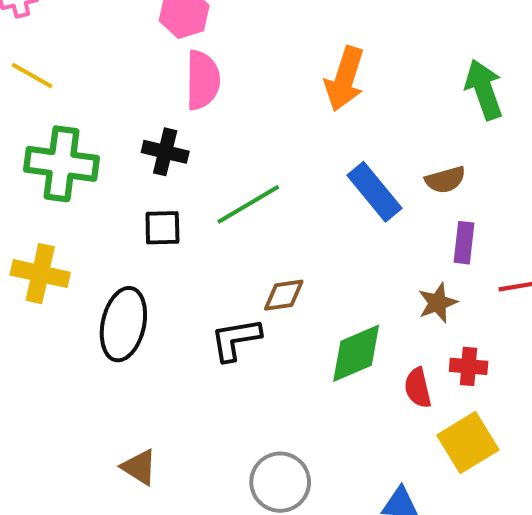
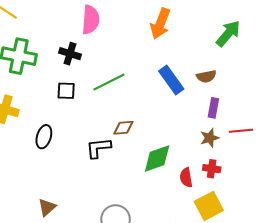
green arrow: (484, 90) -> (228, 33), turned 56
brown star: (438, 303) -> (210, 138), moved
black ellipse: (123, 324) -> (44, 137), size x0.7
brown triangle: (139, 467) -> (47, 207), turned 42

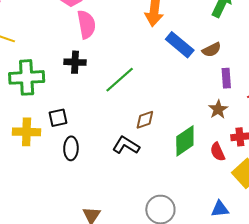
blue rectangle: (171, 80) -> (180, 45), moved
black square: (66, 91) -> (58, 118), moved
brown star: (210, 138) -> (218, 109), moved
black L-shape: (98, 148) -> (126, 145), turned 52

